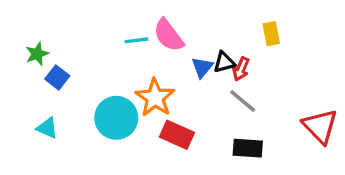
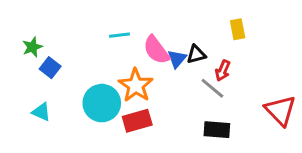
pink semicircle: (169, 35) -> (156, 50), moved
red arrow: (241, 69) -> (223, 71), moved
red rectangle: (177, 135) -> (137, 121), moved, turned -40

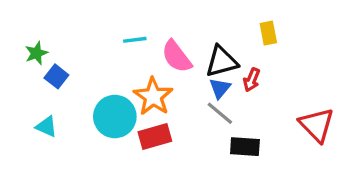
black triangle: (196, 54) -> (222, 61), size x1.5
blue triangle: (177, 59) -> (220, 88), moved
gray line: (212, 88) -> (220, 113), moved

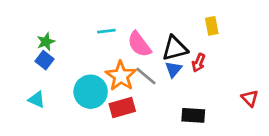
green star: (36, 53) -> (46, 42), moved
gray line: (220, 113) -> (146, 76), moved
red triangle: (317, 125) -> (250, 98), size x0.6

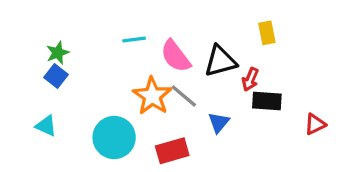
blue triangle: (174, 69) -> (219, 123), moved
cyan circle: (91, 92) -> (114, 137), moved
red triangle: (250, 98) -> (315, 124), turned 48
red rectangle: (122, 107) -> (172, 151), moved
black rectangle: (193, 115) -> (267, 101), moved

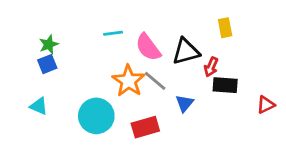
blue square: (56, 76) -> (47, 64), turned 30

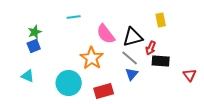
cyan line: (113, 33) -> (74, 17), moved
gray line: (155, 81) -> (130, 58), moved
red triangle: (266, 105) -> (190, 75), turned -40

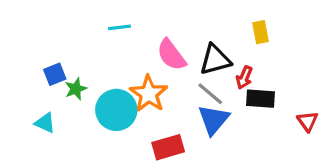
green star: (35, 32) -> (76, 89), moved
blue triangle: (132, 74) -> (214, 120), size x1.5
cyan circle: (69, 83) -> (116, 110), moved

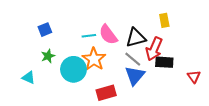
cyan line: (120, 27) -> (89, 36), moved
blue square: (55, 74) -> (45, 30), moved
red arrow: (244, 78) -> (154, 49), size x1.6

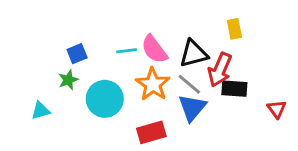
blue square: (45, 30) -> (77, 54), moved
orange star: (94, 59) -> (153, 84), moved
cyan triangle: (29, 77) -> (41, 110), turned -40

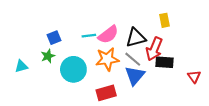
pink semicircle: (154, 49) -> (108, 35), turned -90
orange star: (153, 84) -> (107, 59), turned 30
cyan triangle: (41, 110) -> (21, 66), moved

